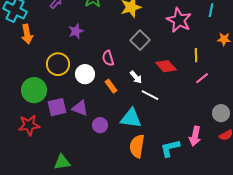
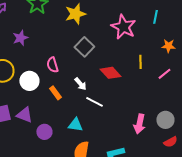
pink line: (202, 78) -> (164, 74), moved
cyan triangle: (131, 118) -> (75, 125), size x0.7
pink arrow: (195, 136) -> (139, 124), moved

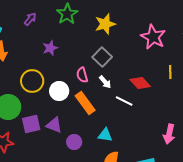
gray square: (84, 47) -> (102, 57), moved
white arrow: (80, 84) -> (105, 82), moved
orange rectangle: (55, 93) -> (85, 103), size x1.6
white line: (94, 102) -> (124, 101), moved

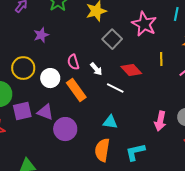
gray square: (102, 57) -> (112, 39), moved
cyan triangle: (105, 135) -> (110, 122), moved
purple circle: (74, 142) -> (65, 129), size x1.5

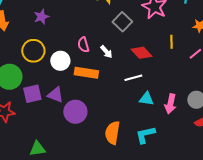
purple star: (41, 35) -> (41, 17), moved
white line: (115, 88) -> (133, 78), moved, turned -42
orange rectangle: (76, 90) -> (86, 73), turned -45
cyan triangle: (110, 122) -> (146, 99), moved

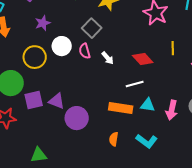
gray square: (122, 22) -> (92, 28), moved
white circle: (60, 61) -> (62, 46), moved
orange rectangle: (86, 73) -> (121, 108), moved
orange semicircle: (112, 133) -> (114, 139), size x0.6
cyan L-shape: (145, 135) -> (147, 141), turned -130

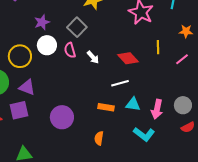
purple star: (43, 23) -> (42, 22), moved
purple square: (34, 100) -> (19, 110), moved
purple triangle: (57, 101) -> (27, 87), moved
orange rectangle: (121, 108) -> (106, 107), size x0.7
cyan L-shape: (147, 141) -> (144, 134), moved

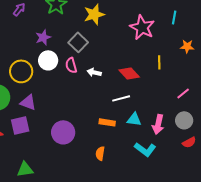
white arrow: (93, 57) -> (94, 72), turned 144
pink line: (182, 59) -> (183, 93), moved

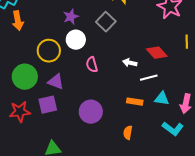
pink semicircle: (71, 65) -> (92, 65), moved
white arrow: (94, 72) -> (130, 63), moved

